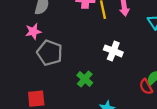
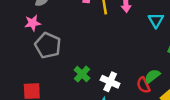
white cross: (113, 51) -> (110, 82), moved

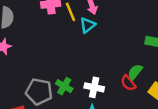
cyan triangle: (156, 20) -> (88, 25), moved, turned 35
gray pentagon: (48, 45) -> (39, 92), moved

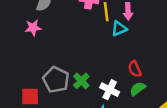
green semicircle: (135, 72) -> (138, 89), moved
red semicircle: (128, 83) -> (135, 69), moved

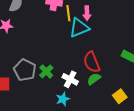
cyan triangle: (119, 29) -> (79, 28), size x1.5
red semicircle: (135, 69) -> (92, 62), size x1.5

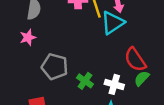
gray pentagon: (25, 70) -> (55, 67), moved

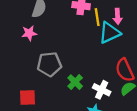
gray pentagon: (55, 67) -> (49, 64), turned -30

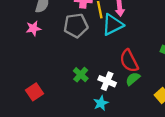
gray pentagon: (49, 64) -> (76, 26), moved
red square: (27, 98) -> (34, 92), turned -30

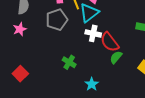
white cross: (107, 81) -> (93, 33), moved
red square: (34, 92) -> (20, 74), moved

